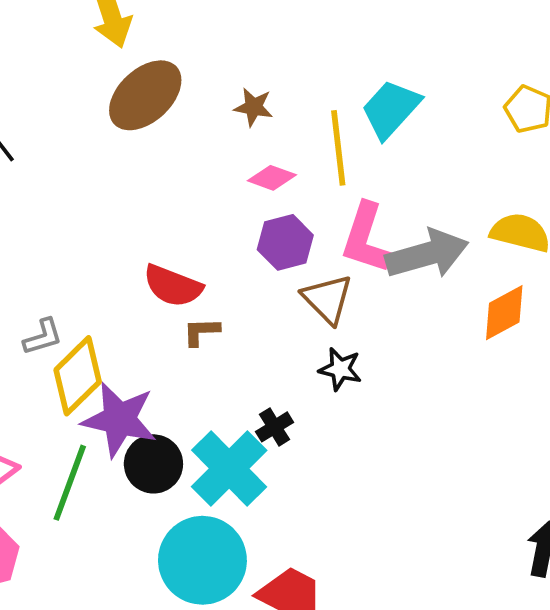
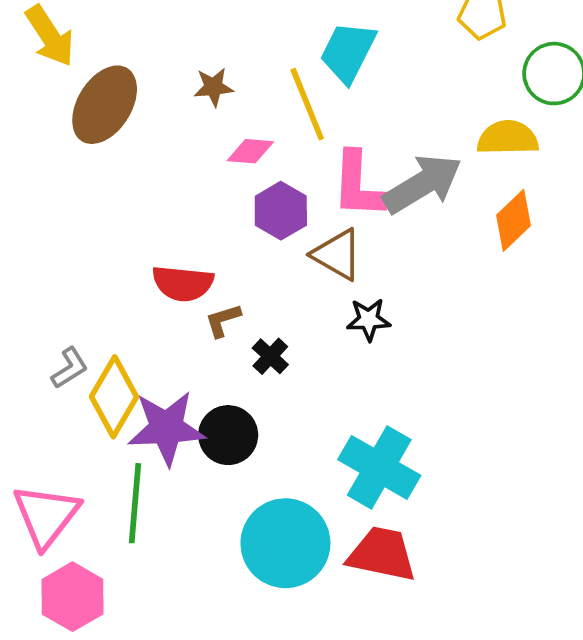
black cross: (275, 427) -> (270, 356), moved
black circle: (153, 464) -> (228, 435), moved
cyan cross: (229, 468) -> (379, 467), moved

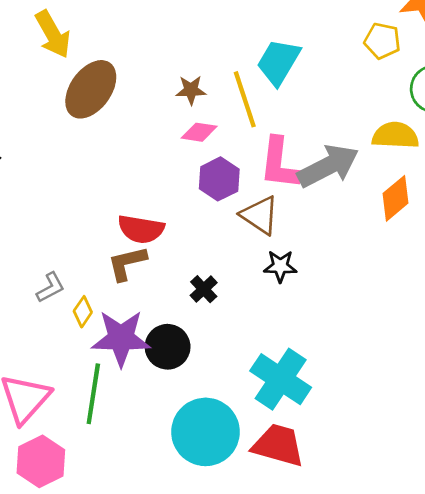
brown star: (213, 87) -> (191, 90), moved
brown L-shape: (223, 320) -> (127, 263), moved, size x1.4
yellow diamond: (114, 397) -> (83, 312), size x0.5

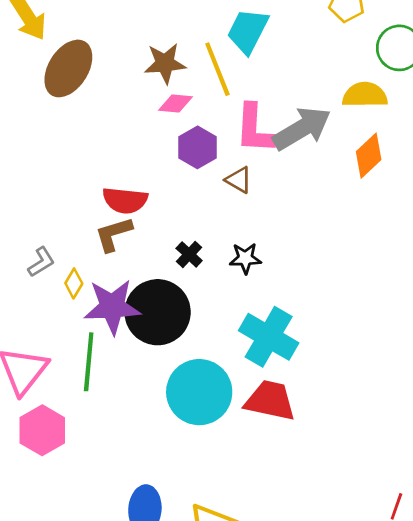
brown star: (191, 90) -> (165, 63), size x1.4
brown triangle: (260, 215) -> (239, 180), size x0.7
black star: (280, 266) -> (245, 258), moved
black circle: (168, 347) -> (158, 312), size x1.5

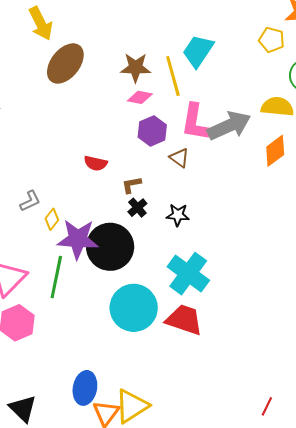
red semicircle: (125, 200) -> (96, 163), size x0.7
brown L-shape: (114, 234) -> (132, 185), moved, size x0.7

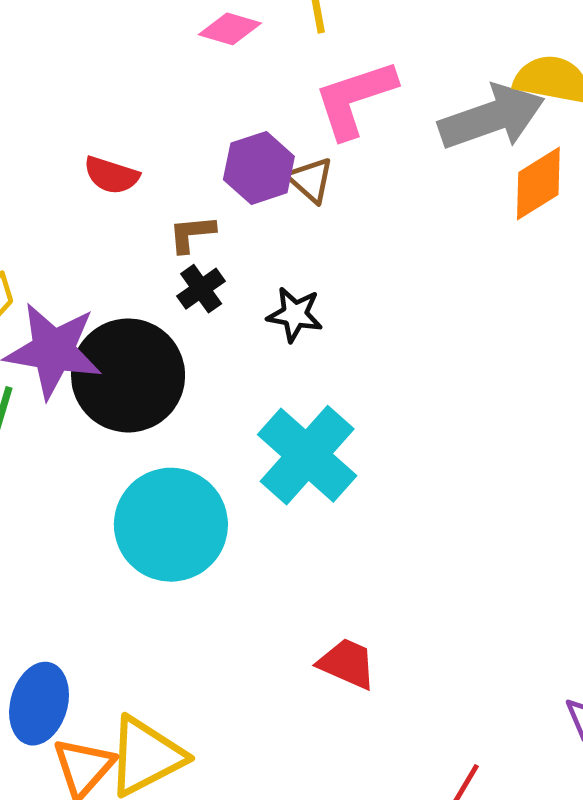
pink L-shape: (195, 122) -> (355, 99), turned 57
gray arrow: (229, 126) -> (492, 117), moved
purple hexagon: (152, 131) -> (259, 168), moved
red trapezoid: (184, 320) -> (347, 664), moved, size x0.7

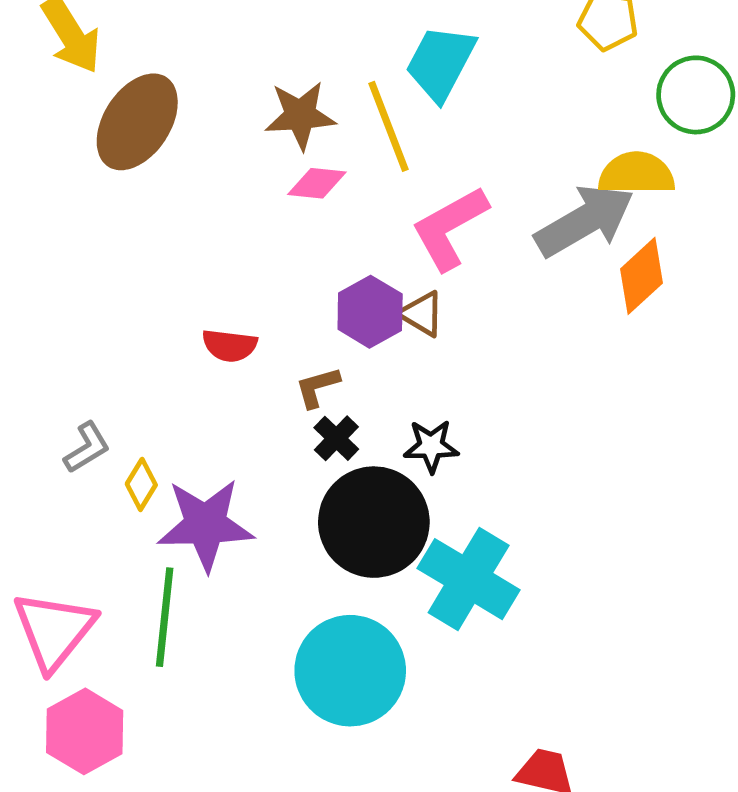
black circle: (128, 375) -> (374, 522), moved

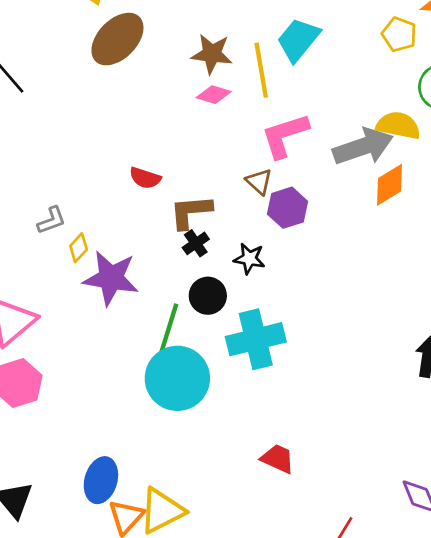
purple hexagon: (370, 312) -> (288, 208), moved
brown L-shape: (317, 387) -> (191, 212), size x1.6
black circle: (374, 522) -> (208, 296), size x0.6
cyan cross: (469, 579) -> (256, 339), turned 34
green line: (165, 617) -> (168, 332), moved

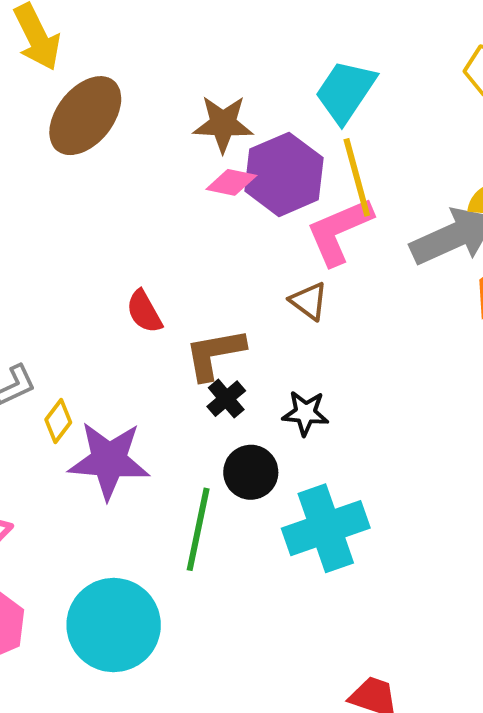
yellow line: (261, 70) -> (357, 177), moved
red semicircle: (145, 178) -> (144, 312), turned 48
purple hexagon: (288, 208) -> (284, 174), moved, size x1.4
cyan circle: (177, 378) -> (114, 625), moved

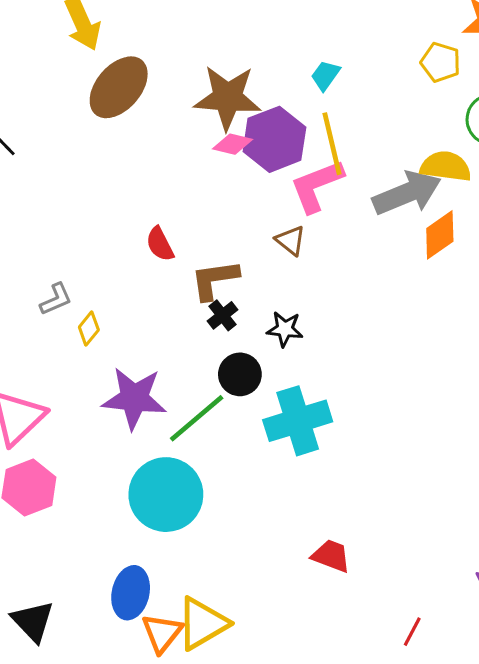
cyan trapezoid: (345, 91) -> (325, 75), size x0.6
brown star: (223, 124) -> (228, 98), size x1.4
purple star: (109, 460) -> (134, 398), moved
green line: (198, 529) -> (197, 418), turned 36
cyan circle: (114, 625) -> (166, 495), moved

